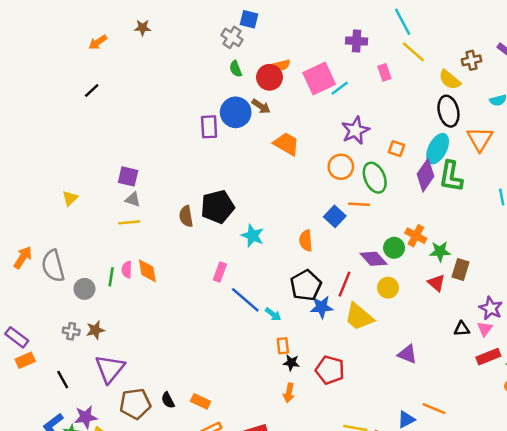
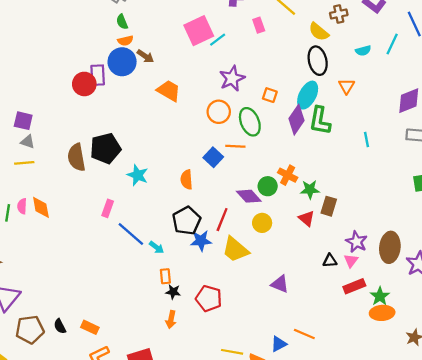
orange semicircle: (282, 65) -> (125, 41), moved
red circle: (269, 77) -> (84, 84), moved
orange triangle: (480, 139) -> (347, 86), size x0.7
brown semicircle: (186, 216) -> (77, 157), size x1.4

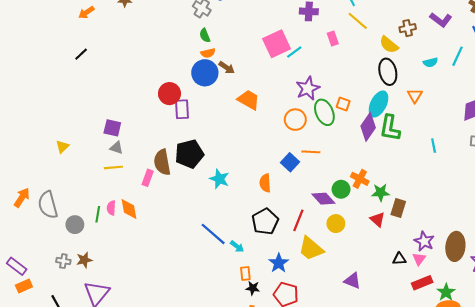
purple rectangle: (98, 75) -> (182, 109), moved
green ellipse: (250, 122) -> (324, 112), moved
pink rectangle: (108, 208) -> (148, 178), moved
blue star: (201, 241) -> (279, 263), moved, turned -30

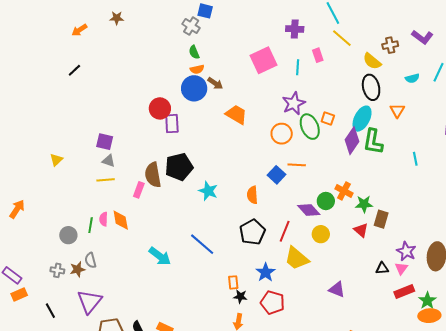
cyan line: (294, 52) -> (298, 67), moved, turned -49
gray semicircle: (48, 205) -> (91, 260), moved, size x0.6
cyan arrow: (237, 246) -> (160, 256), moved, size x1.6

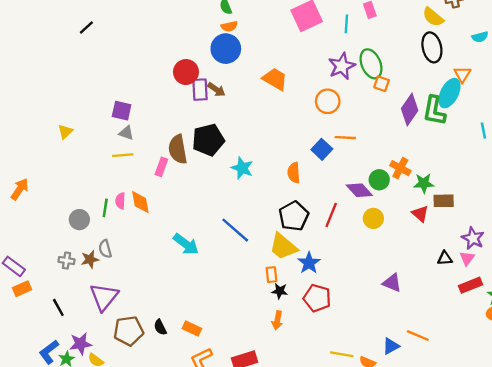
brown arrow: (215, 83) -> (216, 90), moved
cyan ellipse: (362, 119) -> (449, 93), moved
green ellipse: (310, 127) -> (371, 64), moved
brown rectangle: (381, 219) -> (444, 201), turned 72
yellow trapezoid: (297, 258) -> (283, 247), moved

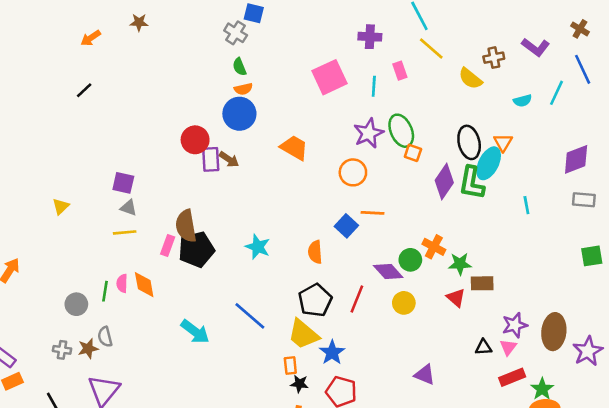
black ellipse: (432, 47) -> (469, 142), moved
black pentagon: (208, 140) -> (196, 249), moved
purple star: (473, 238) -> (515, 325), turned 30

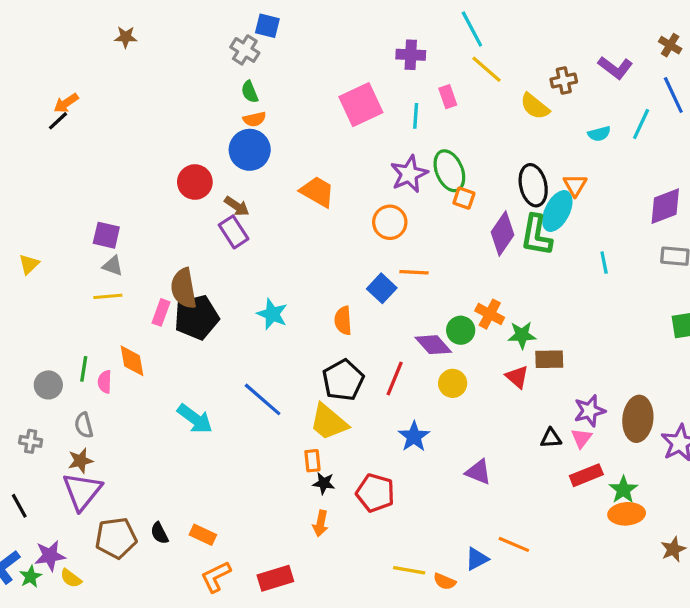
orange arrow: (91, 38) -> (66, 103), moved
purple rectangle: (211, 159) -> (234, 232), moved, turned -30
pink semicircle: (122, 283) -> (105, 382), moved
brown star: (88, 349) -> (81, 461), moved
blue star: (332, 352) -> (414, 437), moved

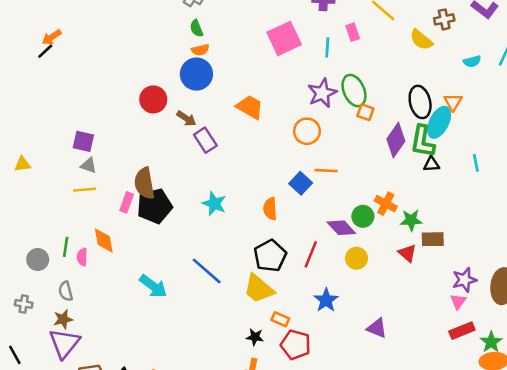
purple rectangle: (234, 232) -> (205, 140), moved
yellow triangle: (29, 264) -> (22, 164), turned 36
black triangle: (551, 438) -> (431, 164), moved
orange rectangle: (312, 461) -> (280, 319), moved, turned -60

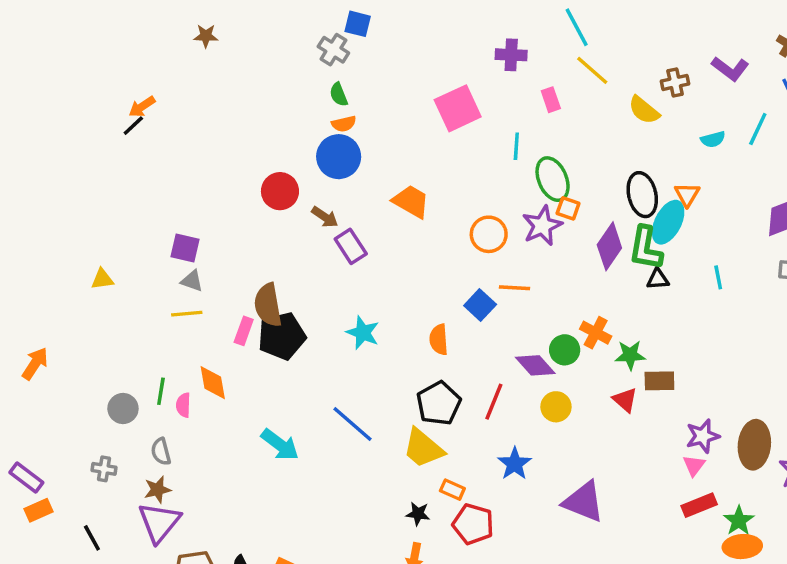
cyan line: (327, 47) -> (516, 146), moved
purple star: (322, 93) -> (542, 226), moved
purple triangle: (377, 328) -> (584, 502), size x1.5

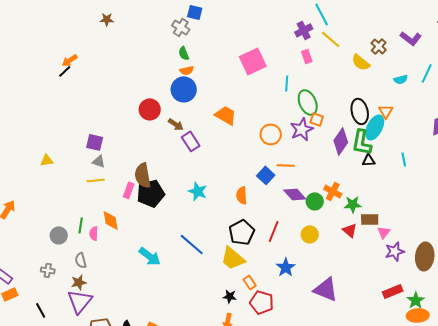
purple cross: (511, 55) -> (304, 30), moved, turned -30
brown cross: (675, 82) -> (379, 46), turned -35
purple diamond: (535, 365) -> (295, 194), moved
pink triangle: (694, 465) -> (384, 232), moved
orange rectangle: (452, 490) -> (250, 282), turned 32

